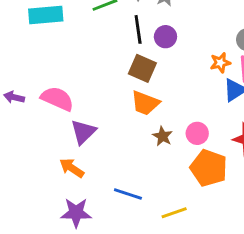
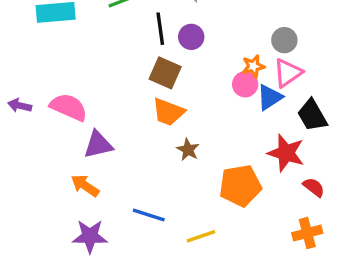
purple triangle: (83, 132) -> (98, 145), turned 32
pink circle: (197, 133) -> (245, 84), moved
orange pentagon: (209, 168) -> (240, 186), turned -30

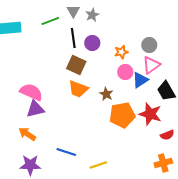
orange star: (253, 66) -> (121, 52), moved
pink semicircle: (69, 107) -> (31, 92), moved
brown star: (188, 150) -> (106, 94), moved
orange pentagon: (240, 186) -> (122, 115), moved
red semicircle: (314, 187) -> (167, 135), turned 120

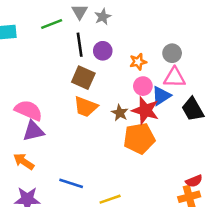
pink triangle: (151, 65) -> (175, 78), turned 36
red star: (150, 114) -> (145, 110), moved
red semicircle: (167, 135) -> (194, 181), moved

